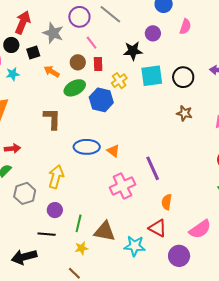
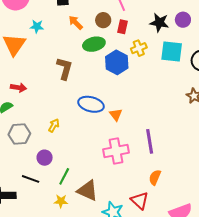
purple circle: (153, 33) -> (183, 20), moved
cyan star: (13, 74) -> (37, 26), moved
yellow arrow: (56, 177) -> (54, 126), size x0.6

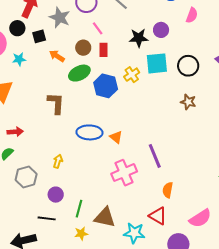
cyan star: (37, 26) -> (19, 59), moved
yellow cross: (139, 48) -> (132, 75), moved

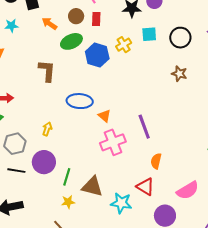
cyan square: (157, 63) -> (149, 34), size x0.7
orange triangle: (116, 137) -> (104, 116), moved
purple circle: (56, 195) -> (44, 162), size x1.5
black line: (47, 218) -> (16, 171), moved

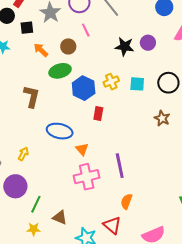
red rectangle: (96, 19) -> (98, 113), moved
cyan square: (149, 34) -> (137, 84), moved
brown triangle: (92, 187) -> (60, 217), size x0.7

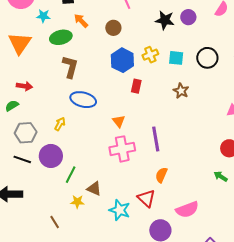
brown circle: (68, 46) -> (113, 28), moved
green ellipse: (60, 71) -> (61, 37), moved
brown star: (162, 118) -> (181, 91), moved
blue ellipse: (60, 131) -> (83, 100), moved
yellow star: (34, 229) -> (77, 202), moved

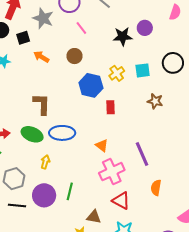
green ellipse: (61, 37) -> (32, 134), moved, turned 50
green line: (71, 175) -> (70, 191), moved
red triangle: (146, 198) -> (121, 201), moved

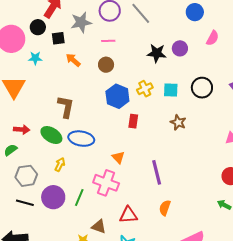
gray star: (43, 18) -> (81, 22), turned 30
pink line: (81, 28) -> (108, 41), moved, turned -64
pink cross: (112, 172) -> (106, 183), moved, turned 35
red triangle: (121, 201) -> (128, 215), turned -42

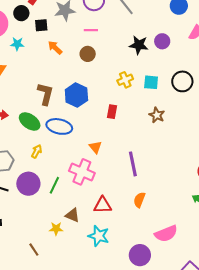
blue hexagon: (117, 96) -> (76, 95), moved

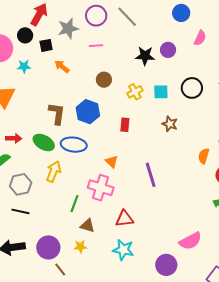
brown circle: (88, 54) -> (104, 80), moved
yellow arrow: (37, 151) -> (54, 171), size x1.5
purple circle: (28, 184) -> (48, 247), moved
orange semicircle: (139, 200) -> (204, 156), moved
brown triangle: (73, 215) -> (87, 226), moved

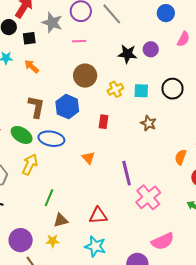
gray star: (68, 29) -> (52, 23), turned 30
orange arrow: (62, 67) -> (32, 66), moved
brown circle: (104, 80) -> (85, 76), size x1.5
pink cross: (101, 188) -> (148, 197), moved, turned 30
brown triangle: (87, 226) -> (61, 220), turned -35

